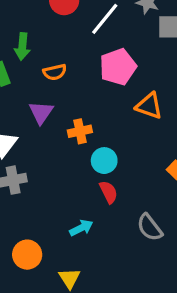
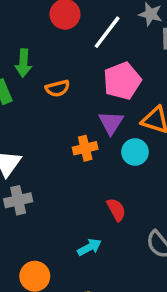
purple triangle: (41, 113) -> (111, 123), moved
cyan circle: (104, 161) -> (135, 152), moved

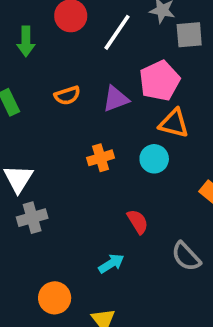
green arrow: (23, 63) -> (26, 41), moved
pink pentagon: (122, 81) -> (160, 81), moved
purple triangle: (111, 123) -> (116, 99), moved, turned 40

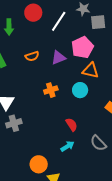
cyan arrow: (111, 263) -> (67, 146), moved
orange circle: (55, 298) -> (39, 164), moved

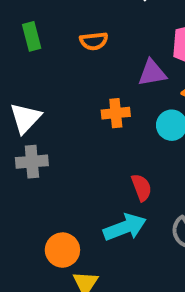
purple triangle: (59, 58) -> (152, 73), moved
cyan arrow: (67, 146) -> (125, 227), size x1.5

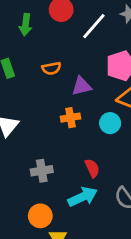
purple triangle: (152, 73) -> (81, 86), moved
gray cross: (32, 162) -> (42, 171), moved

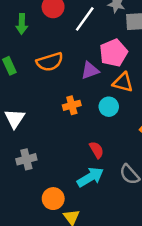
orange semicircle: (51, 68) -> (50, 62), size x1.5
purple triangle: (81, 86) -> (90, 70), moved
gray cross: (42, 171) -> (26, 159), moved

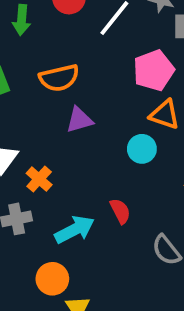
purple triangle: (90, 70) -> (79, 120), moved
orange cross: (72, 105) -> (39, 179), moved, turned -36
cyan arrow: (90, 177) -> (75, 230), moved

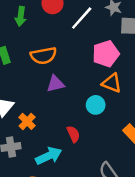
red semicircle: (120, 211) -> (73, 134), moved

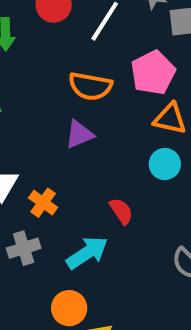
orange semicircle: (43, 56) -> (90, 86), moved, turned 30
cyan circle: (96, 105) -> (165, 164), moved

